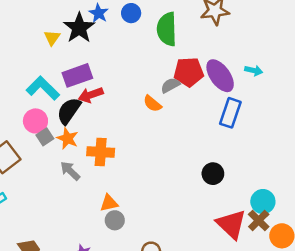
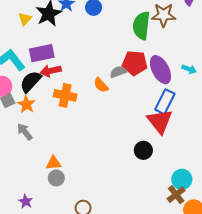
green semicircle: (167, 29) -> (141, 26), moved
orange cross: (101, 152) -> (65, 95), moved
red triangle: (231, 224) -> (160, 121), moved

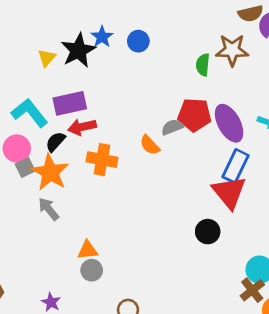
green semicircle: (141, 26) -> (203, 65), size x0.6
black semicircle: (31, 82) -> (55, 142), size x0.7
orange star: (26, 104) -> (50, 172), size x1.5

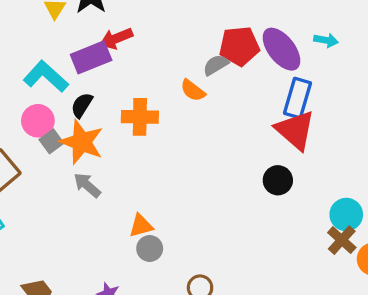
red arrow: (82, 127) -> (116, 38), moved

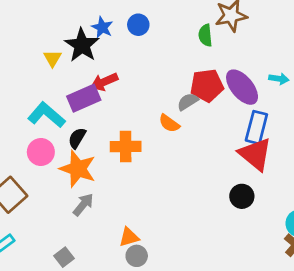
gray square: (51, 141) -> (64, 257), moved
gray arrow: (87, 185) -> (83, 205), turned 90

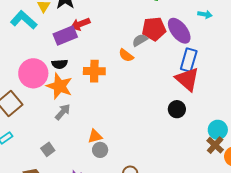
cyan arrow: (279, 79) -> (205, 14), moved
cyan L-shape: (46, 115) -> (24, 20), moved
black semicircle: (77, 138) -> (60, 64), turned -126
pink circle: (41, 152) -> (33, 73), size x1.5

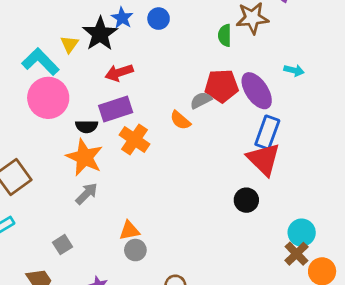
purple rectangle: (65, 35) -> (116, 109), moved
orange cross: (94, 71) -> (134, 139), turned 30
pink circle: (33, 73) -> (48, 98), moved

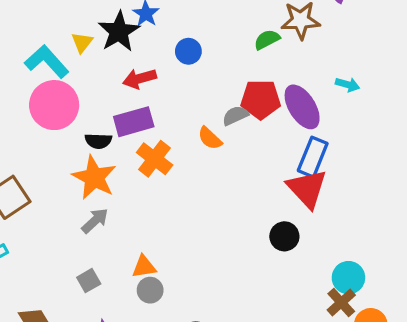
blue circle: (159, 19) -> (188, 51), moved
green semicircle: (225, 35) -> (267, 40), turned 60
gray square: (62, 245) -> (89, 281), moved

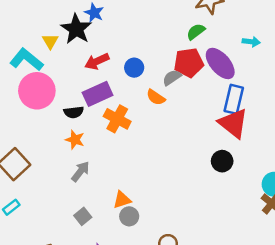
green semicircle: (267, 40) -> (196, 32), moved
blue circle: (188, 51) -> (134, 68), moved
orange star: (94, 177) -> (75, 140), size x0.6

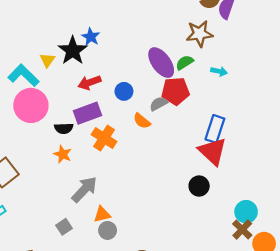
cyan arrow: (251, 42) -> (219, 71), moved
purple ellipse: (220, 63) -> (161, 63), moved
gray arrow: (80, 171) -> (84, 189), moved, size x1.4

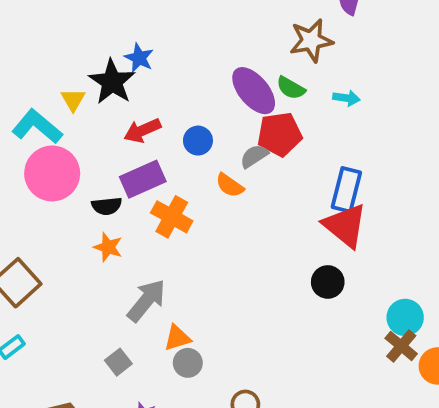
green semicircle: (185, 63) -> (291, 88), turned -114

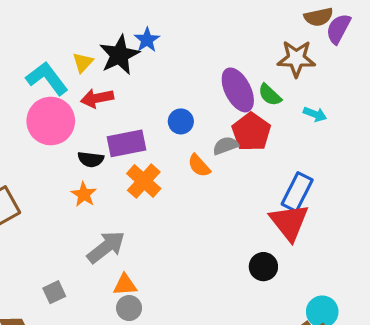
red arrow: (142, 131) -> (97, 98), moved
red pentagon: (280, 134) -> (251, 132), turned 30
gray square: (118, 362) -> (54, 292), moved

